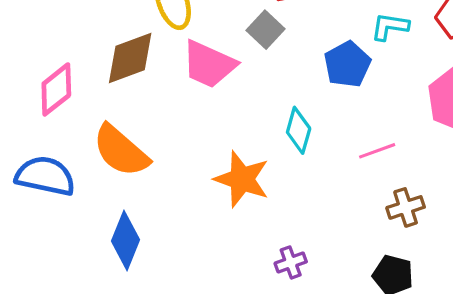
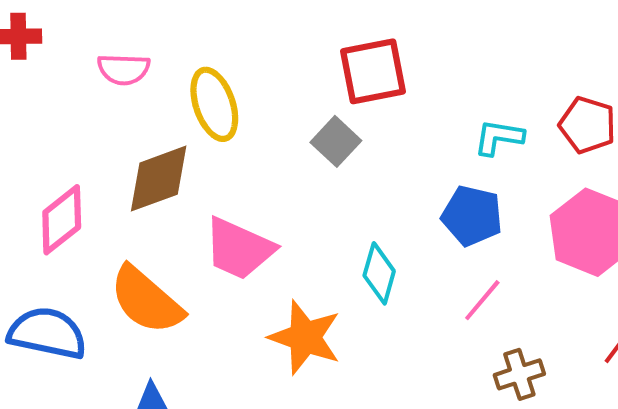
pink trapezoid: (209, 64) -> (239, 249), moved
blue pentagon: (347, 64) -> (472, 216), moved, turned -30
pink line: (377, 151) -> (482, 300), turned -30

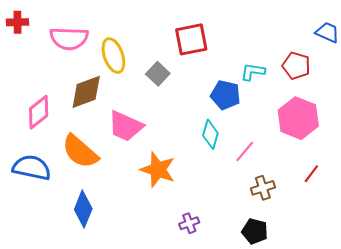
pink semicircle: (124, 69) -> (69, 38), size x1.5
gray square: (336, 141) -> (158, 74), moved
blue pentagon: (472, 216) -> (226, 95), moved
cyan diamond: (379, 273) -> (210, 134), moved

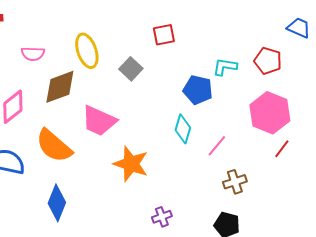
pink semicircle: (69, 38) -> (33, 54), moved, size x0.6
red square: (191, 39) -> (164, 35), size x0.7
red line: (311, 174) -> (282, 149), moved

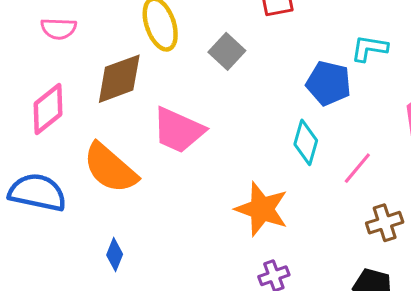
pink semicircle: (33, 54) -> (59, 29), moved
orange star: (131, 164) -> (262, 209), moved
blue diamond: (57, 203) -> (115, 255), size x0.6

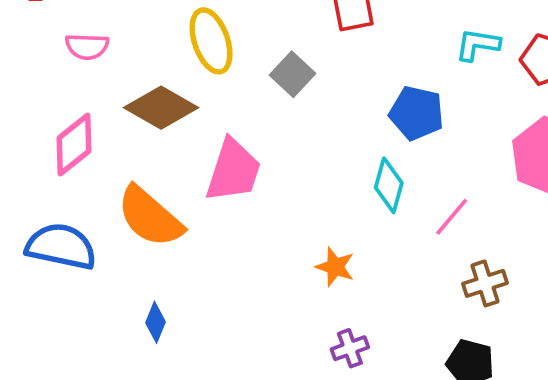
cyan L-shape: (369, 48) -> (478, 45), moved
brown diamond: (119, 79) -> (161, 108), turned 50
pink trapezoid: (178, 130) -> (233, 171), turned -96
orange star: (262, 209) -> (335, 267), size x0.6

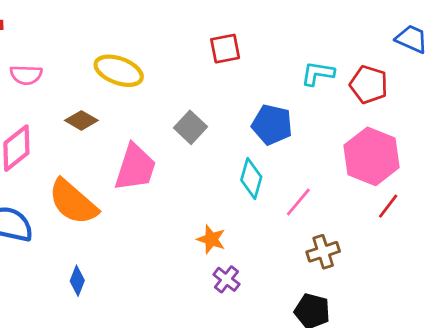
yellow ellipse: (211, 41) -> (119, 71), turned -51
gray square: (292, 74) -> (191, 127), moved
brown diamond: (161, 108) -> (81, 120), size x0.6
purple cross: (350, 348) -> (226, 279), moved, turned -32

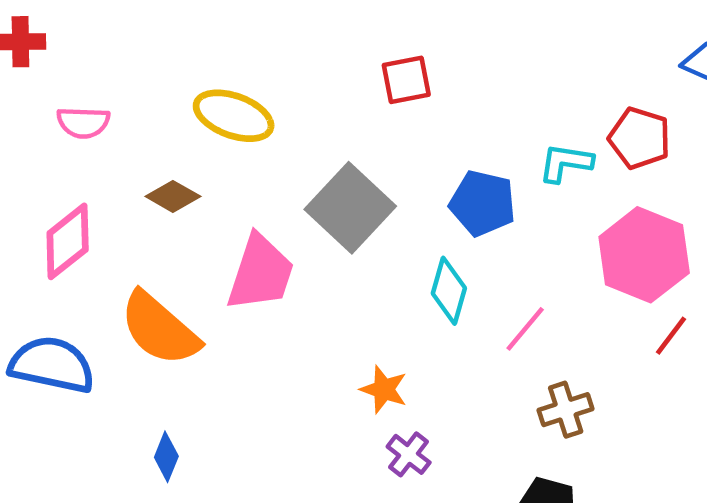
cyan L-shape: (318, 73) -> (566, 163), moved
gray square: (191, 127) -> (350, 208), size x1.6

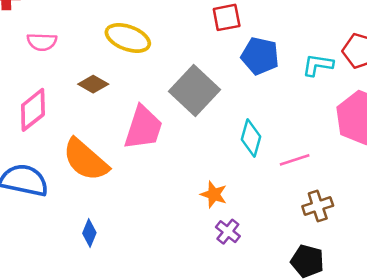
blue pentagon: (483, 203) -> (260, 56), moved
pink line: (525, 329) -> (295, 160), turned 32

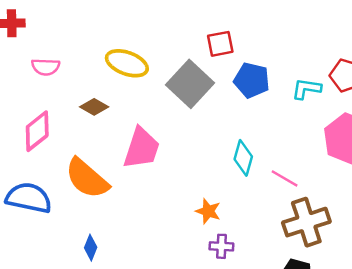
gray square: (195, 91) -> (190, 84), moved
pink line: (295, 160) -> (285, 178), turned 48
brown cross: (318, 206) -> (306, 222), size x1.6
purple cross: (228, 232) -> (221, 246), turned -35

